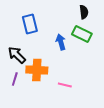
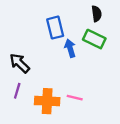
blue rectangle: (30, 24) -> (55, 28), moved
orange cross: (37, 70) -> (47, 101), moved

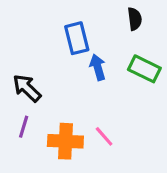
green rectangle: (94, 39) -> (144, 69), moved
pink line: (75, 98) -> (104, 136), turned 35

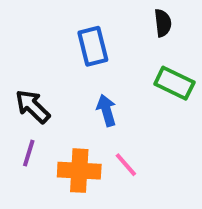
blue arrow: (98, 67) -> (106, 110), moved

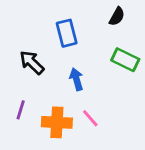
black semicircle: (163, 23) -> (117, 16), turned 36
black arrow: (33, 106) -> (32, 62), moved

